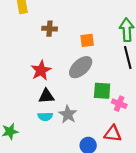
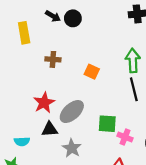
orange square: (87, 40) -> (92, 72), turned 32
gray ellipse: (81, 67) -> (72, 112), moved
cyan semicircle: (45, 116) -> (22, 141), moved

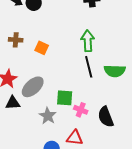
orange square: (92, 72) -> (42, 48), moved
gray star: (72, 148) -> (48, 116), moved

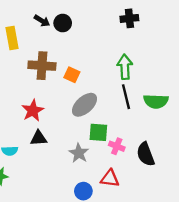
brown cross: (16, 40) -> (42, 66), size x1.6
gray ellipse: (33, 87) -> (85, 105), moved

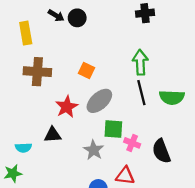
brown cross: (42, 66) -> (37, 72), moved
red star: (33, 111) -> (67, 107), moved

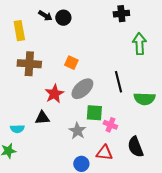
green arrow: (140, 62) -> (139, 44), moved
green semicircle: (172, 97) -> (144, 99), moved
black semicircle: (161, 151) -> (135, 147), moved

